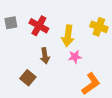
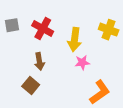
brown arrow: (45, 56) -> (39, 61), moved

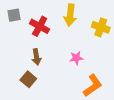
gray square: (12, 25) -> (14, 15), moved
yellow arrow: (75, 39) -> (70, 15), moved

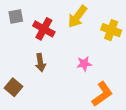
yellow arrow: (70, 15) -> (77, 17), turned 30
brown square: (28, 79) -> (13, 87), moved

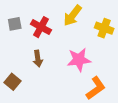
gray square: (16, 17) -> (15, 24), moved
pink star: (84, 64) -> (79, 60), size x1.6

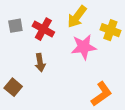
pink star: (79, 60) -> (84, 47), moved

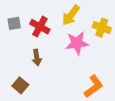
brown square: (13, 87) -> (20, 85), moved

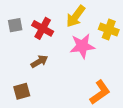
brown arrow: (37, 57) -> (39, 61), turned -112
brown square: (20, 85) -> (22, 91), turned 35

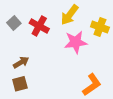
gray square: (15, 25) -> (14, 23), turned -32
brown arrow: (39, 61) -> (21, 62), moved

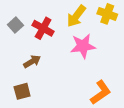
yellow cross: (100, 27) -> (107, 14), moved
brown arrow: (21, 62) -> (32, 61), moved

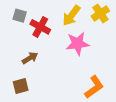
yellow cross: (107, 14) -> (100, 13), turned 36
gray square: (15, 25) -> (20, 16), moved, turned -32

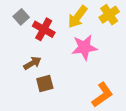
gray square: (20, 16) -> (21, 17), turned 32
brown square: (21, 86) -> (45, 83), moved

